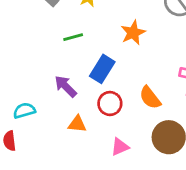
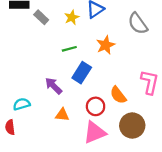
green line: (73, 37) -> (69, 49), moved
red circle: (110, 103) -> (96, 106), moved
pink triangle: (120, 147) -> (95, 132), size x1.6

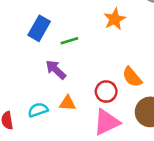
green line: (69, 49) -> (69, 41), moved
blue rectangle: (82, 73) -> (39, 28), moved
cyan semicircle: (22, 104) -> (38, 110), moved

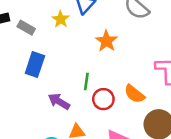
green line: (69, 41) -> (86, 81), moved, turned -54
red circle: (106, 92) -> (103, 99), moved

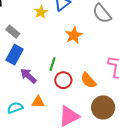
gray rectangle: (26, 28) -> (13, 32), moved
blue rectangle: (35, 65) -> (15, 55), moved

